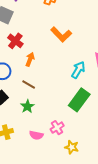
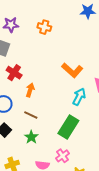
orange L-shape: (61, 34) -> (72, 70), moved
green rectangle: (79, 100) -> (68, 127), moved

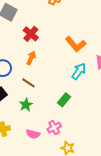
red cross: (14, 73) -> (31, 34), moved
green rectangle: (68, 127) -> (64, 100), size x0.6

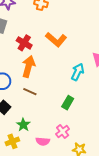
orange L-shape: (76, 44) -> (56, 40), moved
orange arrow: (31, 58) -> (28, 67), size x1.5
green star: (26, 105) -> (23, 125), moved

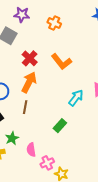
brown line: (30, 92) -> (25, 107), turned 64
pink cross: (63, 132) -> (47, 163), moved
pink semicircle: (43, 141) -> (31, 150), moved, turned 64

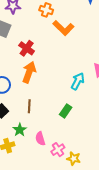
orange L-shape: (62, 62) -> (63, 28), moved
brown line: (25, 107) -> (29, 106), moved

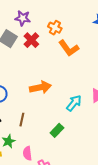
red cross: (27, 48) -> (31, 40), moved
orange arrow: (29, 72) -> (40, 87), moved, turned 50

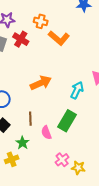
green rectangle: (57, 130) -> (67, 121), size x1.5
pink semicircle: (27, 153) -> (46, 133), moved

